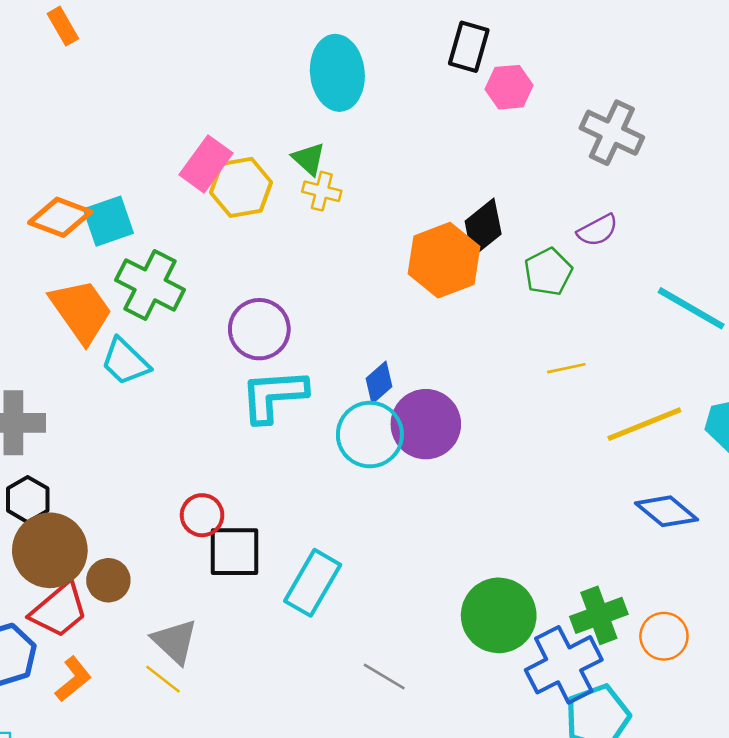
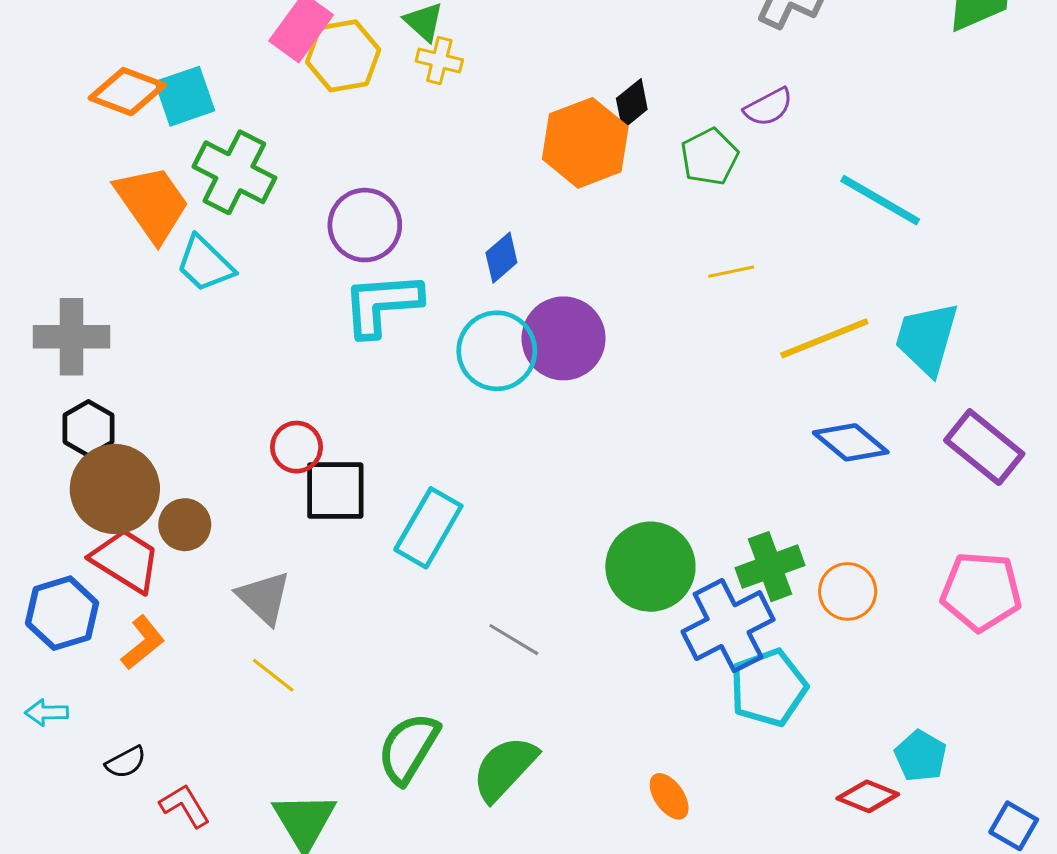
black diamond: (483, 228) -> (632, 104), size x0.7
blue diamond: (379, 382) -> (501, 258), moved
red trapezoid: (59, 610) -> (126, 560), turned -108
yellow line: (163, 679) -> (273, 675), moved

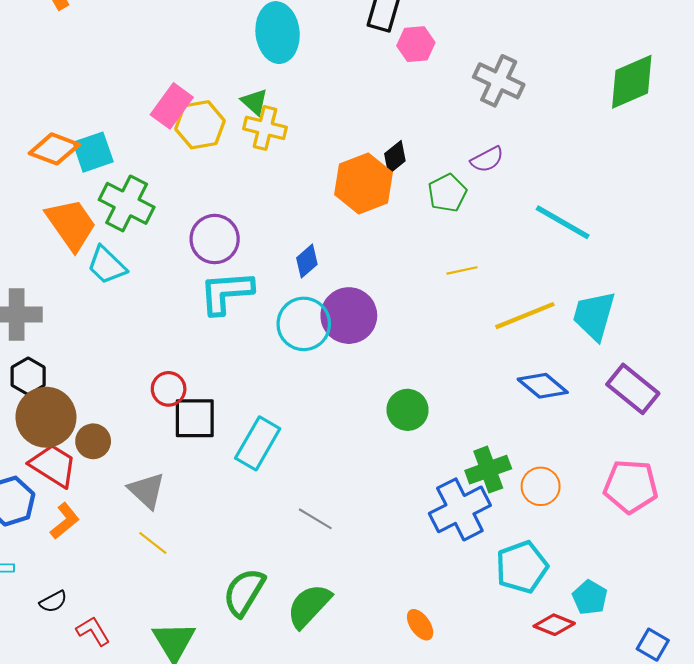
yellow cross: (439, 61) -> (265, 128), size x1.4
green circle: (650, 567) -> (408, 410), moved, size x0.7
cyan pentagon: (768, 688) -> (522, 567), moved

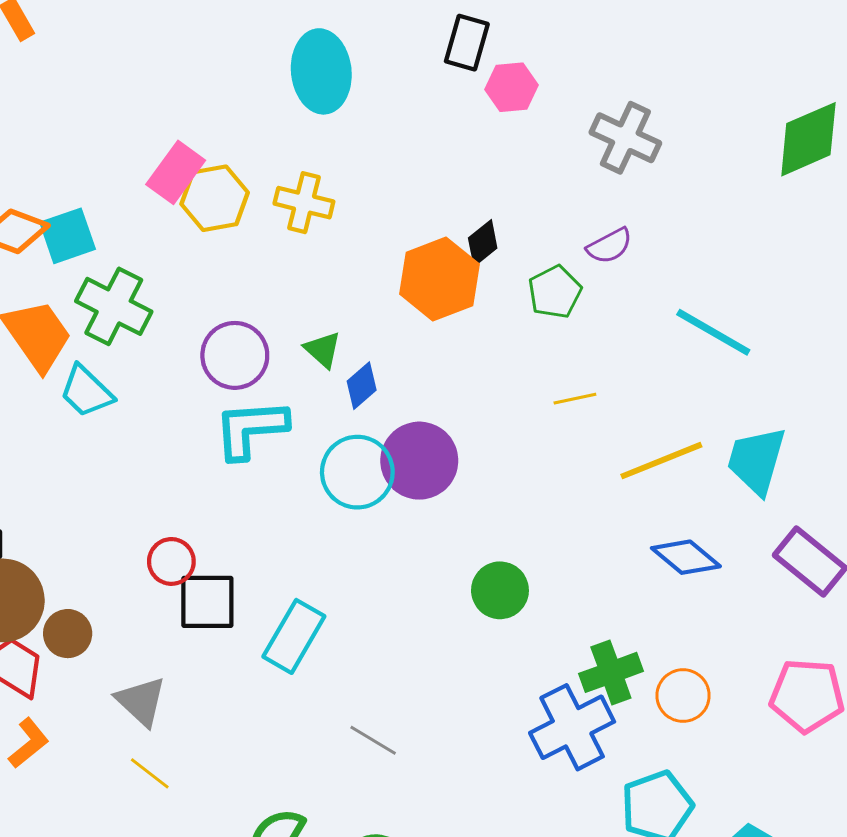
green triangle: (254, 102) -> (323, 350), moved

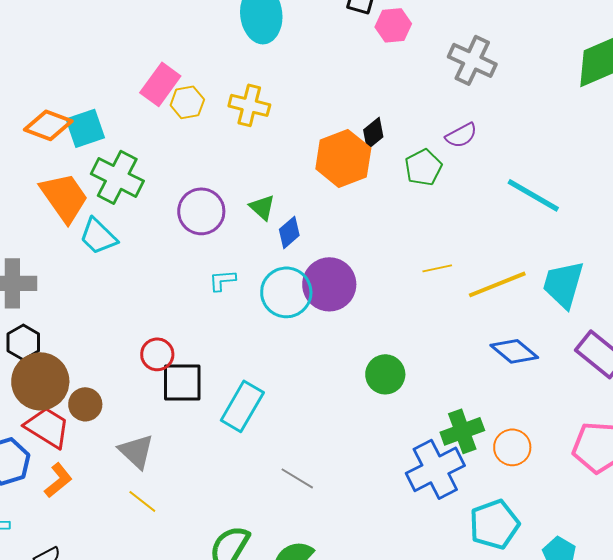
yellow hexagon: (215, 198) -> (187, 102), size x0.7
yellow line: (575, 399) -> (437, 268), moved
cyan L-shape: (251, 429) -> (222, 280), moved, size x0.5

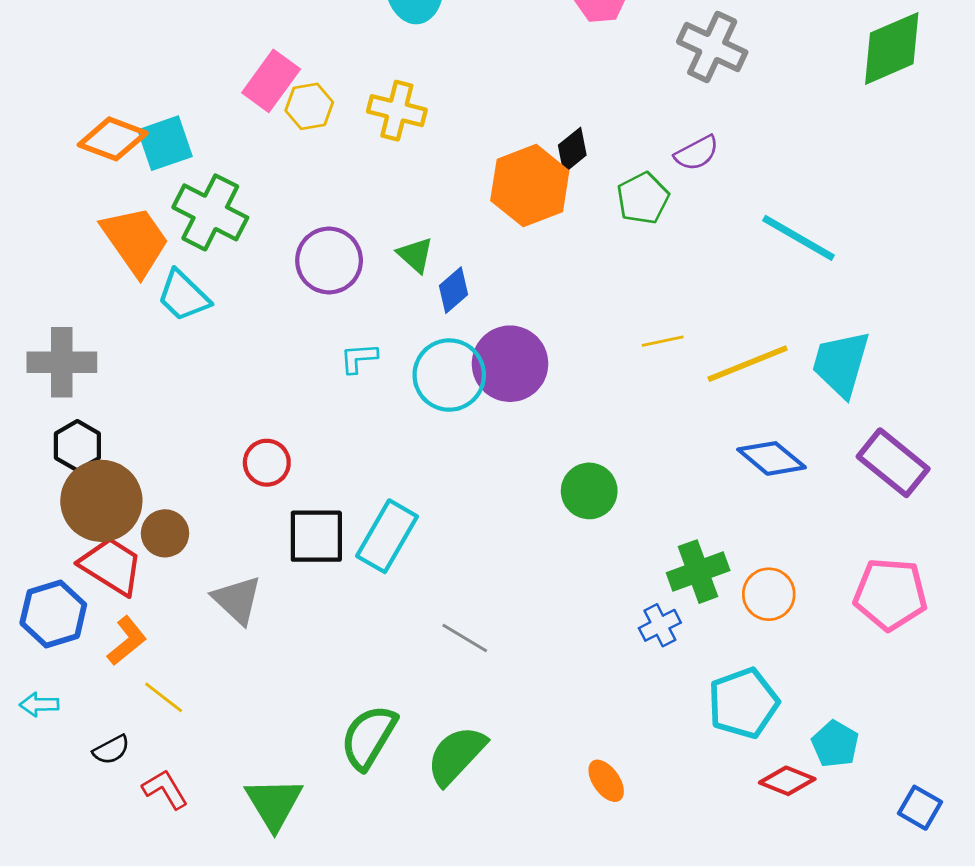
black square: (182, 382) -> (316, 536), moved
blue cross: (435, 469) -> (660, 625), size x0.5
yellow line: (142, 501) -> (164, 697), moved

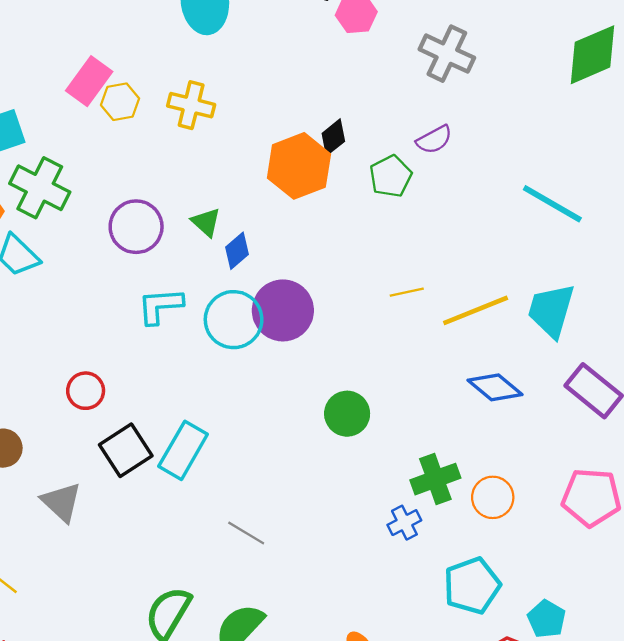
cyan line: (798, 238) -> (552, 204), moved
cyan L-shape: (359, 358) -> (160, 306), size x1.5
black square: (316, 536) -> (126, 450), turned -33

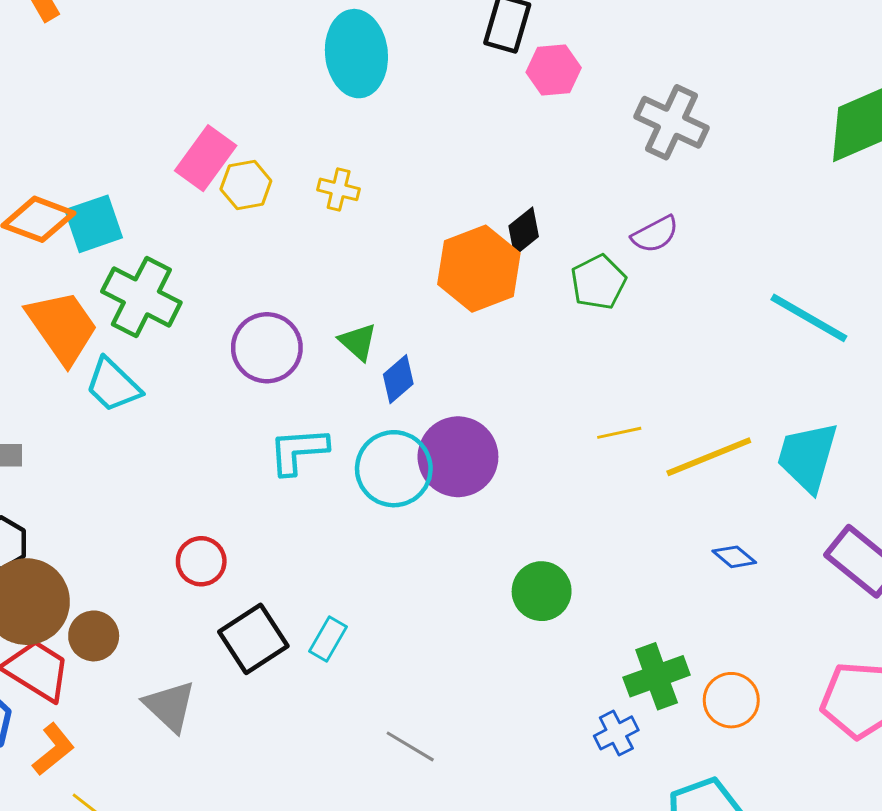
yellow cross: (191, 105) -> (339, 189), size x0.7
blue diamond: (495, 387) -> (734, 557), size x0.6
cyan rectangle: (183, 450) -> (328, 639), size x0.6

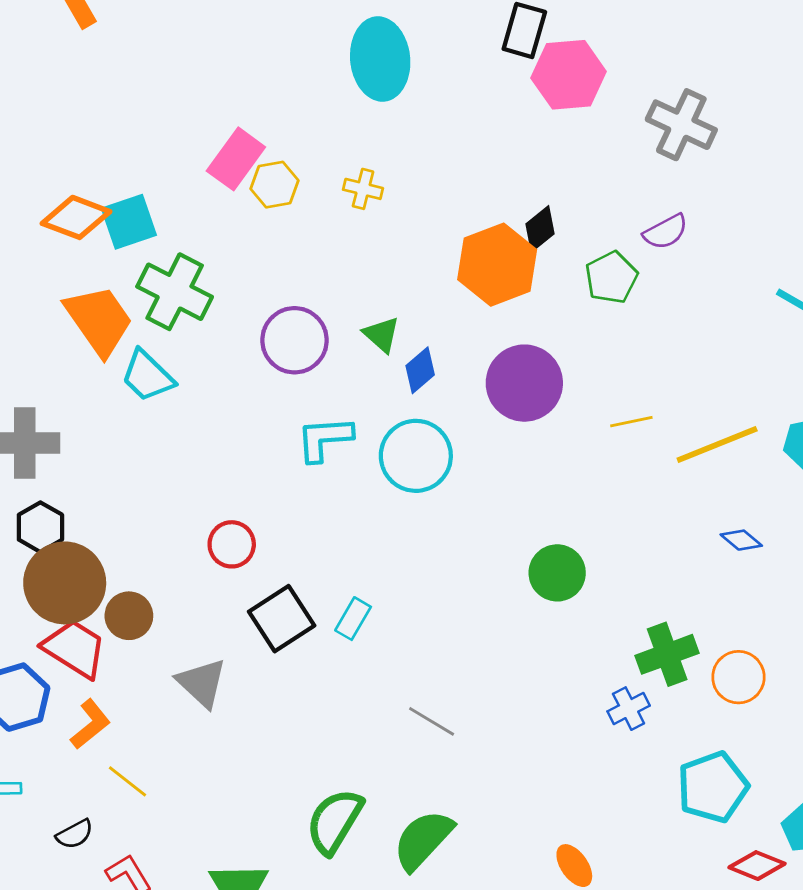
pink hexagon: (554, 70) -> (569, 75), size x1.4
purple circle: (458, 457) -> (524, 383), moved

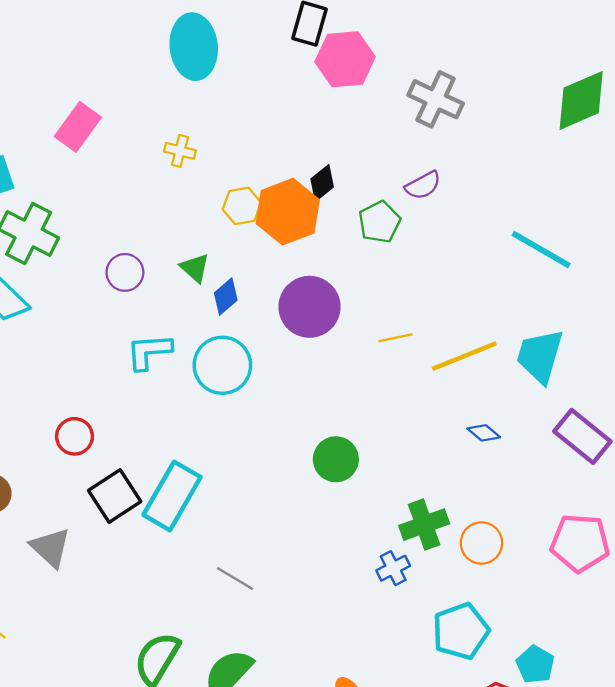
yellow hexagon: (275, 185) -> (242, 206), moved
purple circle: (294, 340) -> (125, 272), size x0.7
cyan rectangle: (353, 619) -> (172, 496), size x2.0

